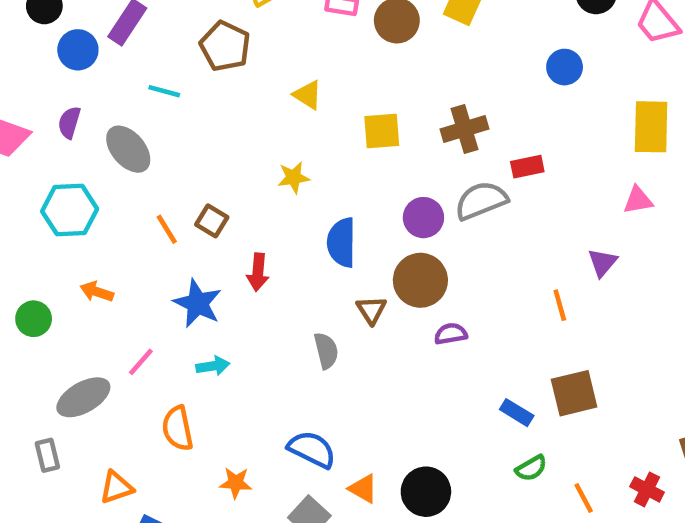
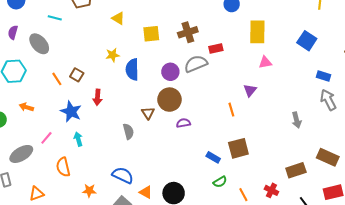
yellow rectangle: (651, 127) -> (257, 32), moved
blue semicircle: (341, 242) -> (132, 69), moved
cyan arrow: (213, 366) -> (78, 139), turned -96

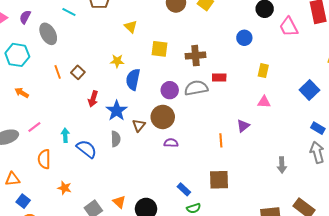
yellow rectangle: (257, 32) -> (263, 71), size x0.6
blue star: (71, 112) -> (117, 111), moved
blue rectangle: (213, 157) -> (184, 189), moved
blue semicircle: (123, 175) -> (87, 149), moved

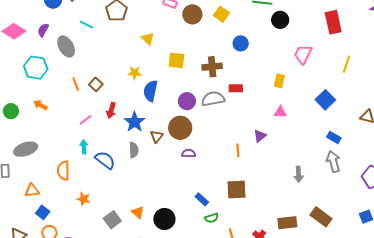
pink trapezoid: (289, 27) -> (303, 54), moved, turned 55
blue circle: (244, 38) -> (241, 43), moved
pink line: (34, 127) -> (86, 120), moved

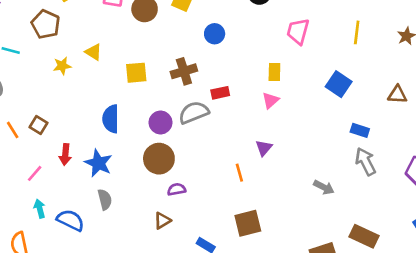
yellow star: (135, 73) -> (62, 66), moved
pink triangle: (280, 112) -> (270, 100), moved, turned -32
brown triangle: (157, 136) -> (162, 221), moved, turned 32
gray arrow: (299, 174) -> (324, 187), turned -49

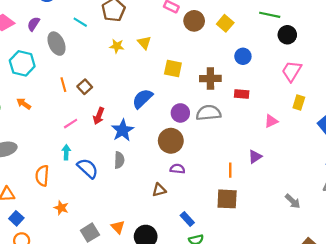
pink trapezoid: (298, 31) -> (292, 71), moved
yellow rectangle: (274, 72) -> (299, 103), moved
red rectangle: (220, 93) -> (242, 94), moved
blue semicircle: (111, 119) -> (142, 99), turned 30
brown square: (248, 223) -> (227, 199), moved

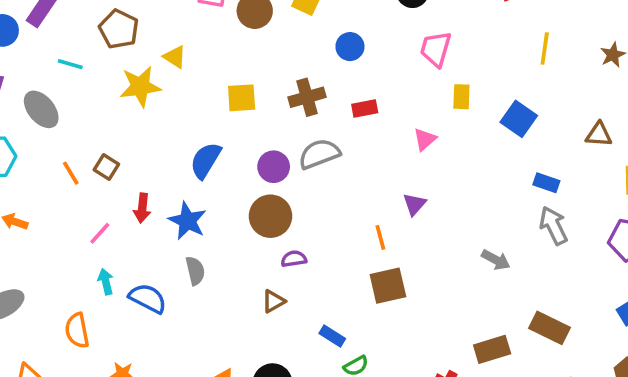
yellow triangle: (144, 43) -> (175, 57), moved
yellow star: (117, 46) -> (140, 86), size x1.6

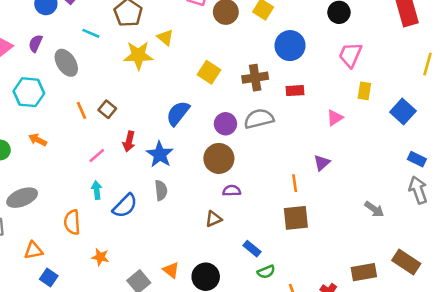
blue circle: (350, 47) -> (290, 46), size x1.5
yellow square: (242, 98) -> (209, 72), turned 30
blue semicircle: (148, 298) -> (125, 206), turned 100

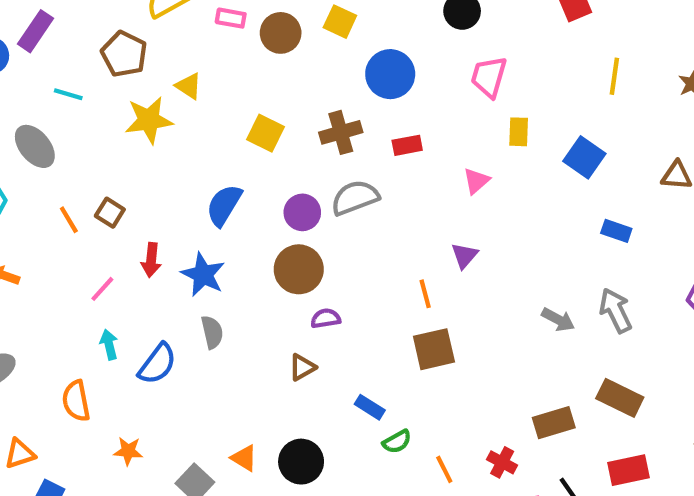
gray arrow: (418, 190) -> (616, 311), moved

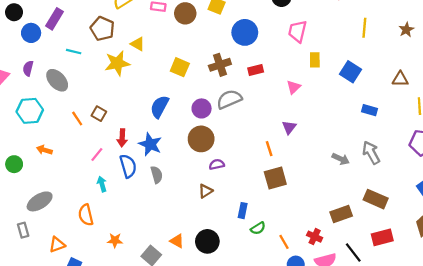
blue semicircle: (157, 364) -> (128, 166), moved, turned -50
blue rectangle: (370, 407) -> (243, 211), turned 72

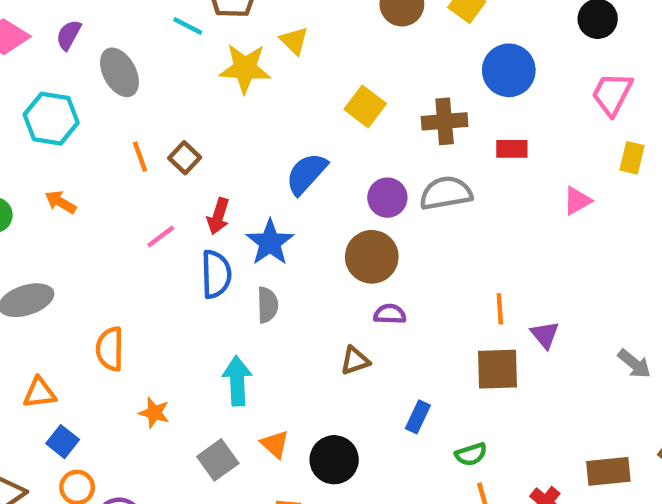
cyan line: (74, 52) -> (188, 26), moved
purple triangle: (289, 127) -> (545, 335), moved, turned -32
cyan arrow: (102, 184) -> (237, 381), moved, size x1.5
green semicircle: (258, 228) -> (471, 454), moved

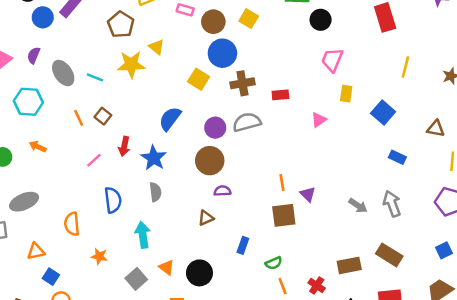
cyan line: (188, 26) -> (95, 77), moved
blue circle: (509, 70) -> (222, 53), moved
blue semicircle: (216, 274) -> (113, 200), moved

